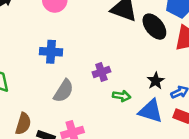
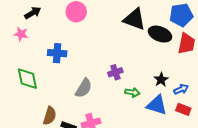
black ellipse: (154, 27) -> (160, 34), turned -30
blue cross: (51, 52) -> (57, 53), moved

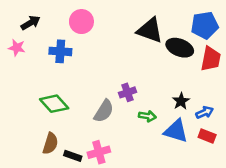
blue cross: (57, 53) -> (60, 51), moved
green diamond: (27, 79) -> (54, 104), moved, turned -30
gray semicircle: (84, 88) -> (104, 111), moved

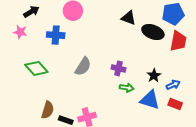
black triangle: (150, 30) -> (129, 18), size x0.7
purple cross: (127, 92) -> (118, 68), moved, turned 32
green diamond: (54, 104) -> (36, 68), moved
gray semicircle: (104, 111) -> (83, 66), moved

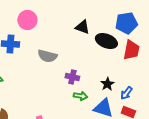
gray semicircle: (83, 66) -> (47, 56), moved, turned 72
blue arrow: (173, 85) -> (126, 93), turned 152

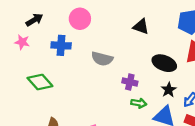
black ellipse: (106, 41) -> (164, 63), moved

